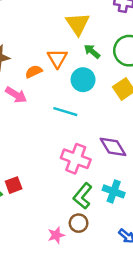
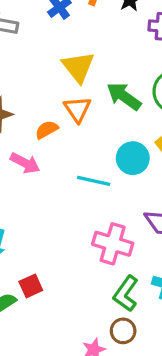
yellow triangle: (78, 24) -> (78, 67), moved
green arrow: (92, 51) -> (124, 96), size x1.5
cyan circle: (83, 80) -> (133, 158), moved

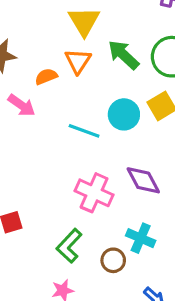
green L-shape: (126, 294) -> (69, 246), moved
brown circle: (123, 331) -> (113, 260), moved

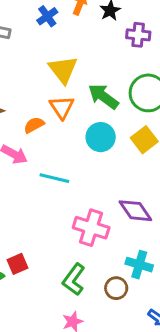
cyan circle: (124, 114) -> (101, 137), moved
cyan line: (84, 131) -> (54, 178), moved

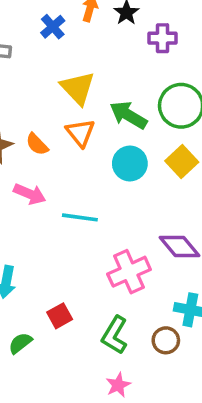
orange semicircle: (34, 125) -> (37, 144), moved, turned -100
pink cross: (91, 228) -> (129, 272), turned -36
red square: (18, 264) -> (60, 316), moved

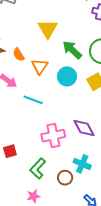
orange triangle: (80, 133) -> (40, 66), moved

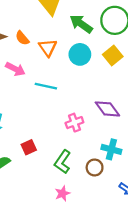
pink cross: (53, 136) -> (74, 123), size x0.7

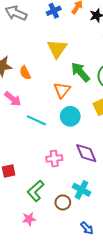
orange triangle: (48, 48) -> (62, 90), moved
cyan circle: (80, 54) -> (70, 116), moved

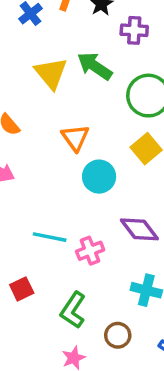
green arrow: (80, 72) -> (95, 66), moved
cyan line: (36, 120) -> (50, 237), moved
brown circle: (63, 202) -> (118, 335), moved

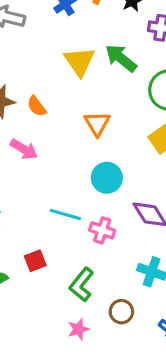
cyan circle: (99, 177) -> (107, 178), moved
pink cross: (90, 251) -> (102, 230), turned 35

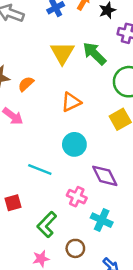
orange semicircle: (37, 106) -> (26, 84), turned 77
orange triangle: (97, 124) -> (71, 102), turned 30
pink cross: (102, 230) -> (77, 197), moved

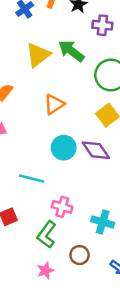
yellow triangle: (62, 53) -> (38, 55), turned 30
purple diamond: (105, 176) -> (96, 150), moved
pink cross: (77, 197) -> (62, 207), moved

